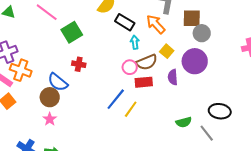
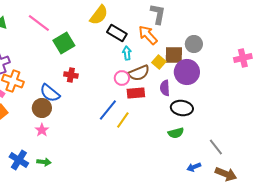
brown square: (192, 18) -> (174, 55), moved
black ellipse: (220, 111) -> (182, 108), moved
gray line: (207, 133) -> (216, 147), moved

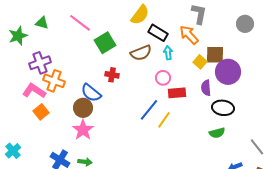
gray circle: (194, 44) -> (245, 24), moved
brown semicircle: (139, 73) -> (141, 53), moved
pink star: (42, 130) -> (83, 130), size x1.5

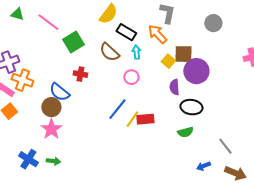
green triangle: (42, 23) -> (17, 14), moved
brown semicircle: (141, 53) -> (109, 52), turned 65
red rectangle: (177, 93) -> (145, 119), moved

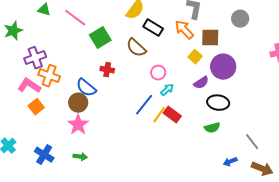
cyan arrow: (136, 52) -> (167, 90), moved, turned 56
brown square: (183, 54) -> (210, 38), moved
purple semicircle: (174, 87) -> (201, 83), turned -119
red rectangle: (145, 119) -> (172, 115), turned 42
blue cross: (28, 159) -> (44, 155), moved

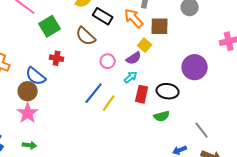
purple circle: (223, 67) -> (195, 67), moved
purple semicircle: (201, 83) -> (134, 58), moved
cyan arrow: (167, 90) -> (131, 77), moved
red rectangle: (172, 115) -> (142, 94), moved, turned 66

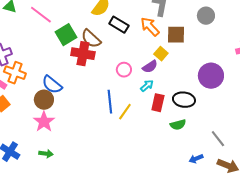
brown semicircle: (86, 36) -> (91, 39), moved
red cross: (57, 58) -> (83, 54), moved, size x1.6
blue line: (94, 93) -> (110, 102), turned -45

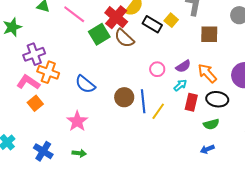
orange arrow: (150, 27) -> (207, 73), moved
red cross: (83, 54) -> (116, 17), moved, turned 30
yellow square: (161, 54) -> (171, 20), moved
brown circle: (44, 100) -> (124, 97), moved
blue arrow: (196, 159) -> (207, 149), moved

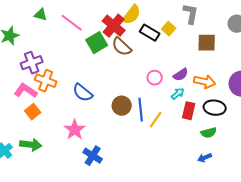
orange arrow: (207, 73) -> (205, 82), turned 145
blue cross: (43, 151) -> (93, 156), moved
green arrow: (79, 153) -> (31, 145), moved, size x1.5

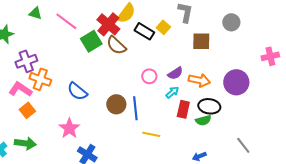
yellow line: (156, 120) -> (151, 134), moved, turned 66
green semicircle: (209, 133) -> (203, 120), moved

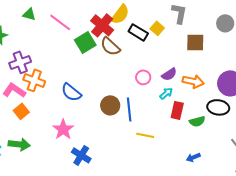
black ellipse: (209, 106) -> (218, 107), moved

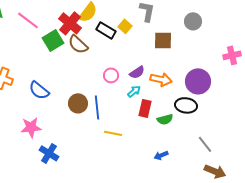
pink star: (63, 129) -> (31, 127), turned 30

